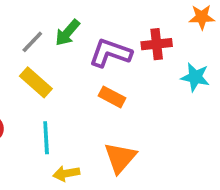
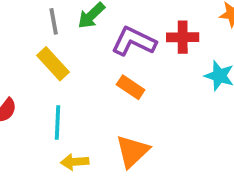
gray line: (32, 42) -> (54, 21), turned -60

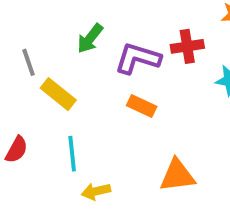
gray line: (54, 21) -> (28, 62), moved
orange triangle: (132, 151) -> (177, 175), moved, turned 45

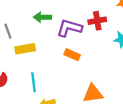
green arrow: (90, 38) -> (42, 17), turned 54
yellow rectangle: (58, 94) -> (25, 49), turned -48

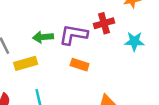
green arrow: (42, 17) -> (43, 37), moved

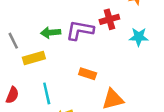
orange rectangle: (80, 65) -> (88, 74), moved

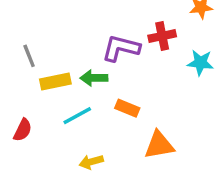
green arrow: (51, 33) -> (94, 78), moved
cyan line: (47, 93) -> (77, 116), moved, turned 70

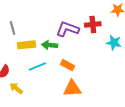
orange triangle: (159, 145) -> (72, 88), moved
yellow arrow: (91, 162) -> (16, 88), moved, turned 48

